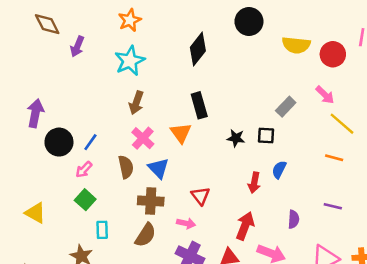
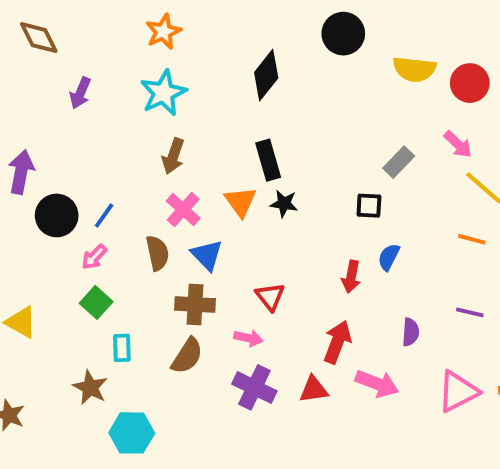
purple arrow: (77, 46) -> (80, 93), moved
black star: (236, 138) -> (284, 204), moved

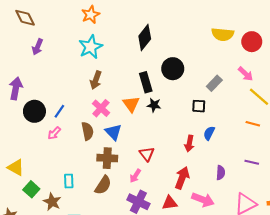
black circle: (343, 34) -> (173, 69), moved
purple arrow: (80, 93) -> (38, 47), moved
green square: (96, 302) -> (31, 189), moved
pink arrow: (248, 338) -> (135, 176), turned 112

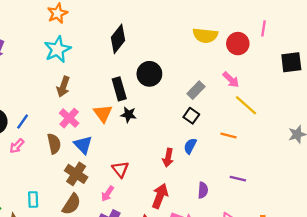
black square: (199, 106) -> (191, 116), moved, turned 32
orange line: (253, 124) -> (229, 136), moved
brown cross: (107, 158) -> (76, 174), turned 30

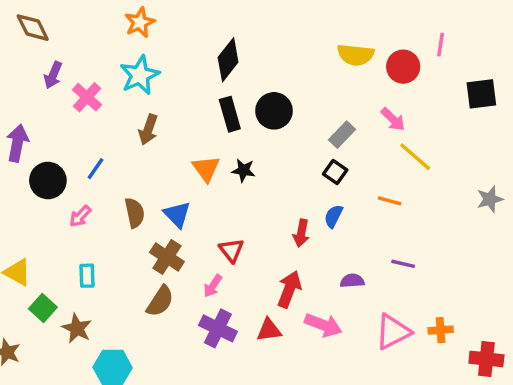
black rectangle: (119, 89) -> (230, 114), moved
pink cross: (69, 118) -> (87, 97), moved
blue line: (23, 122) -> (96, 169), moved
purple semicircle: (203, 190) -> (352, 281), turned -98
cyan rectangle: (33, 200) -> (87, 276), moved

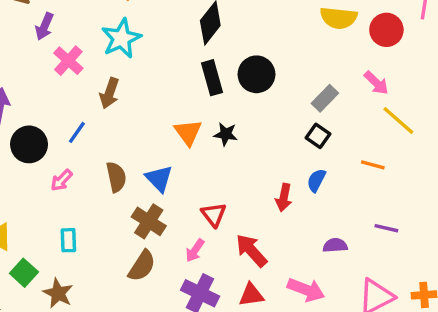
purple arrow: (53, 75) -> (44, 26), moved
brown arrow: (148, 130) -> (109, 93), moved
red arrow: (289, 289) -> (251, 250), moved, turned -63

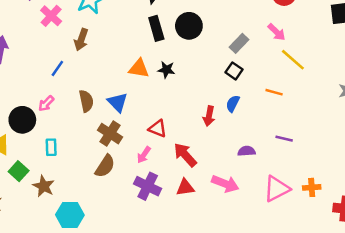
orange triangle: (188, 132) -> (139, 68), turned -45
black circle: (29, 144) -> (22, 120), moved
red triangle: (214, 215) -> (158, 129), turned -30

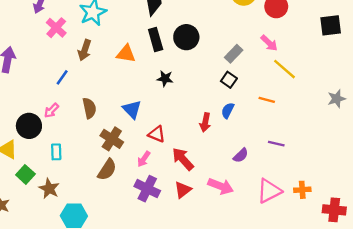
orange triangle: (139, 68) -> (126, 54), moved
blue triangle: (118, 102) -> (132, 109), moved
purple semicircle: (247, 151) -> (241, 155), turned 140
red triangle: (185, 187) -> (183, 190), turned -30

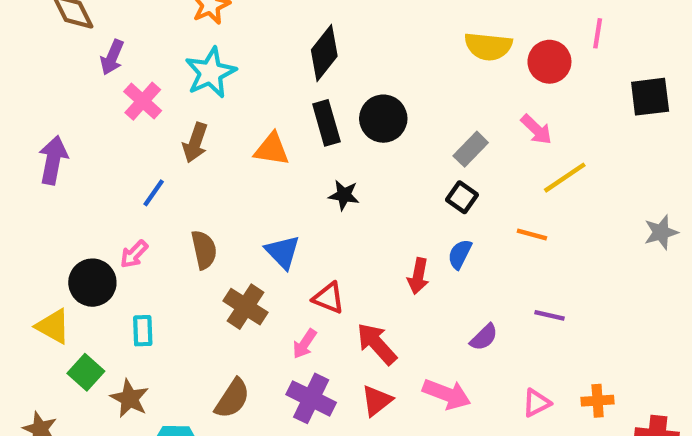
yellow line: (285, 69) -> (565, 178), turned -75
brown semicircle: (107, 170) -> (232, 398), moved
pink triangle: (269, 191) -> (536, 403), size x0.6

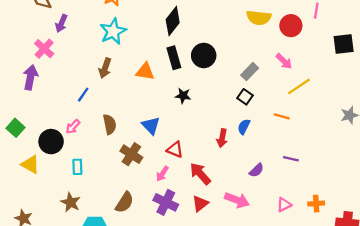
pink cross: (143, 101) -> (44, 49), moved
green square: (86, 372) -> (15, 128), moved

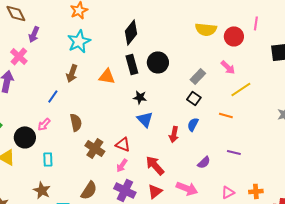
blue triangle: (151, 125) -> (145, 119), moved
red triangle: (175, 150) -> (123, 144), moved

